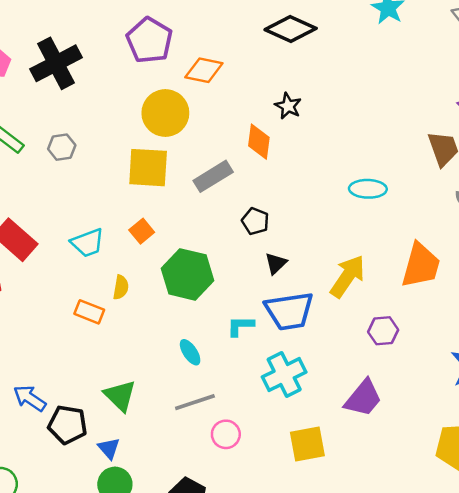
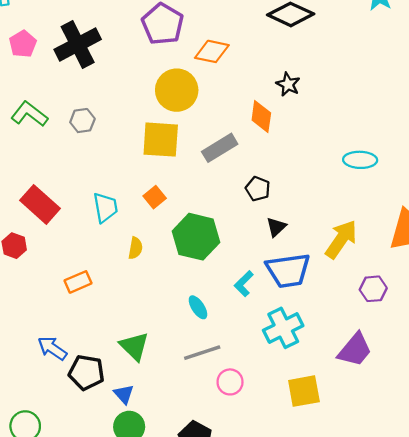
cyan trapezoid: (87, 243) -> (105, 207), turned -80
orange rectangle: (89, 312) -> (78, 282), moved, turned -45
cyan L-shape: (240, 326) -> (244, 284), turned -45

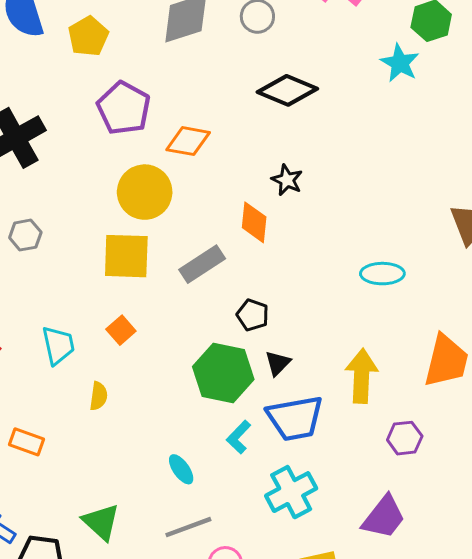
green hexagon: (196, 237) -> (223, 373), moved
yellow arrow: (341, 239) -> (362, 376), turned -30
orange rectangle: (78, 282) -> (26, 442), turned 45

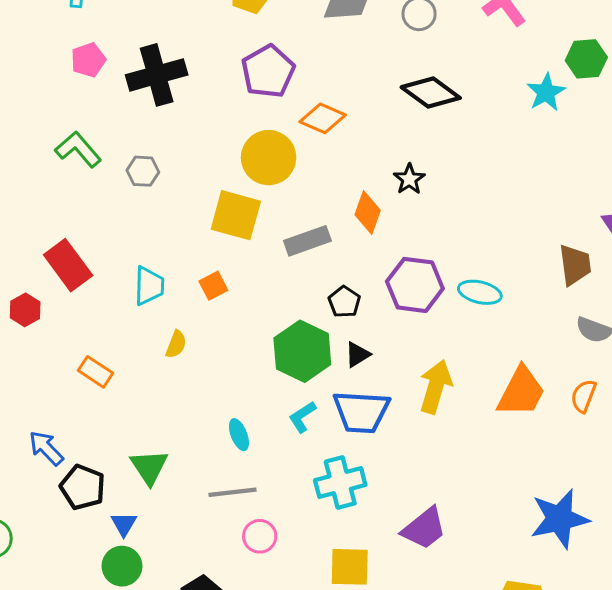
purple hexagon: (405, 438) -> (415, 285), moved, size x1.6

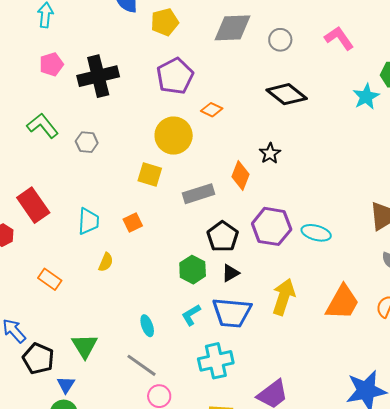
orange diamond: (323, 118) -> (212, 110), size x0.7
yellow square: (236, 215) -> (150, 175), size x0.7
black pentagon: (344, 302) -> (223, 237), size x1.4
green hexagon: (302, 351) -> (193, 270), size x0.7
gray line: (232, 492) -> (141, 365), turned 40

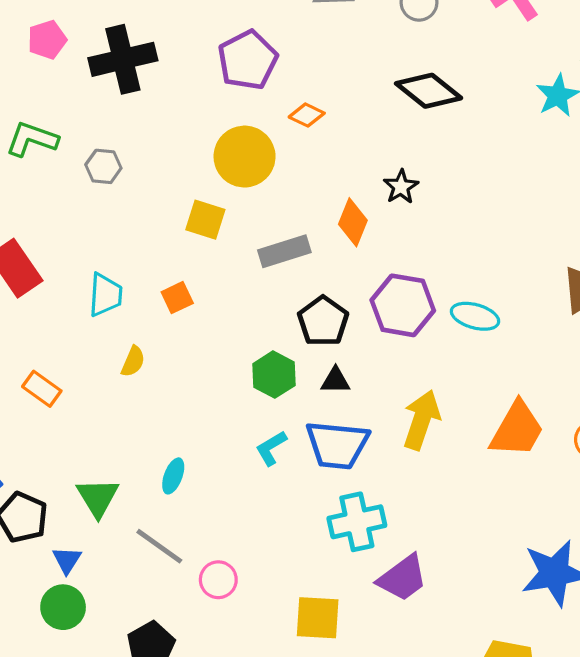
green L-shape: (43, 126) -> (32, 139), turned -32
black triangle: (230, 273) -> (335, 381), turned 30
cyan ellipse: (147, 326) -> (173, 476), moved, turned 40
cyan cross: (216, 361) -> (357, 522), moved
gray line: (141, 365) -> (159, 546), moved

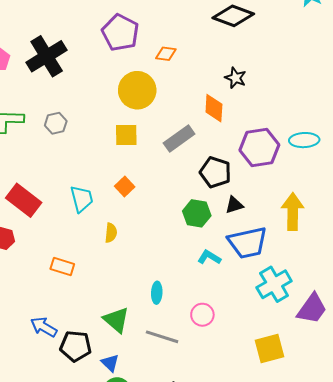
cyan L-shape: (271, 448) -> (209, 257), turned 80
pink circle: (218, 580) -> (202, 315), moved

